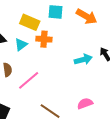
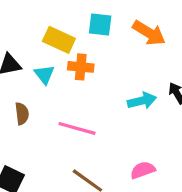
cyan triangle: (21, 44) -> (44, 74), turned -32
pink line: (29, 80) -> (77, 128), moved, turned 55

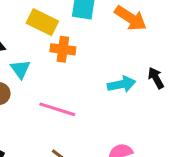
cyan triangle: (44, 74) -> (20, 69), moved

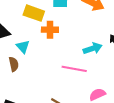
pink line: (57, 109) -> (74, 69), moved

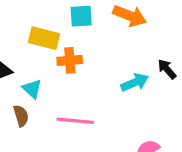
pink line: (74, 69) -> (75, 121), moved

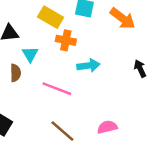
cyan arrow: (135, 82) -> (88, 65), moved

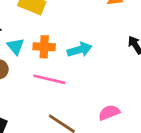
orange cross: (66, 40) -> (44, 47), moved

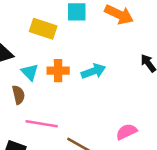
pink line: (49, 79) -> (42, 124), moved

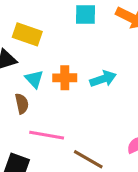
yellow rectangle: (43, 29) -> (27, 34), moved

